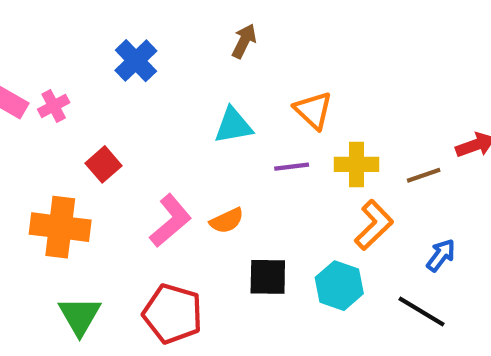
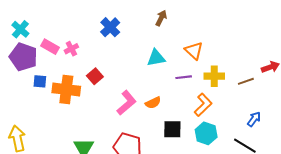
orange L-shape: (374, 225) -> (203, 105), moved
orange cross: (60, 227) -> (66, 89), moved

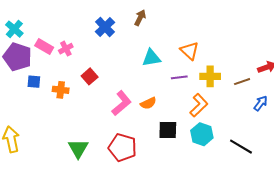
brown arrow: (161, 18) -> (140, 18), moved
orange cross: (66, 89) -> (61, 90), size x0.6
blue arrow: (254, 119) -> (261, 103), moved

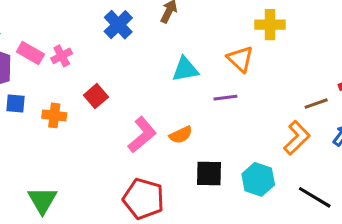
yellow cross: (210, 76) -> (270, 25), moved
orange L-shape: (199, 105) -> (297, 138), moved
green triangle: (78, 149) -> (42, 200), moved

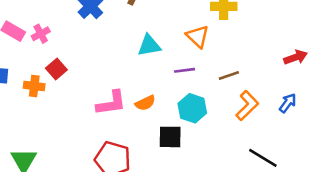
red square: (96, 96) -> (56, 69), moved
brown line: (316, 104) -> (229, 76), moved
pink L-shape: (142, 135) -> (111, 103), turned 32
cyan hexagon: (258, 179) -> (192, 108), moved

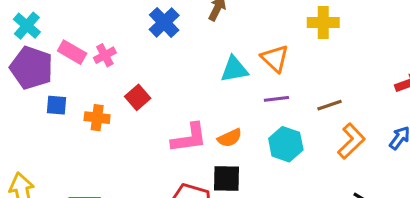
orange triangle: (198, 36) -> (275, 58), moved
red square: (56, 69) -> (138, 97), moved
black square: (170, 137) -> (227, 178), moved

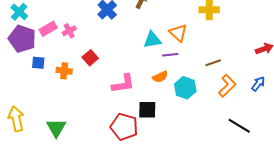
pink rectangle: (72, 52) -> (48, 29), turned -60
purple line: (276, 99) -> (170, 55), moved
orange semicircle: (230, 138) -> (160, 77), moved

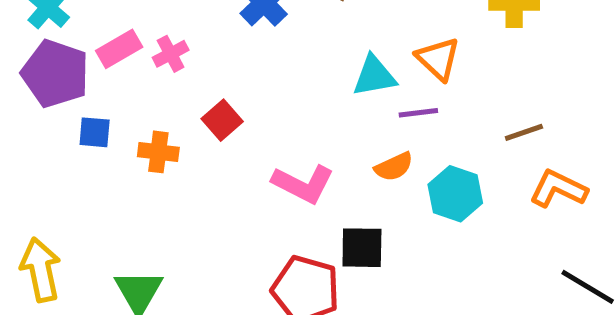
pink L-shape: (123, 84) -> (303, 184), turned 35
orange L-shape: (227, 86) -> (558, 189), turned -110

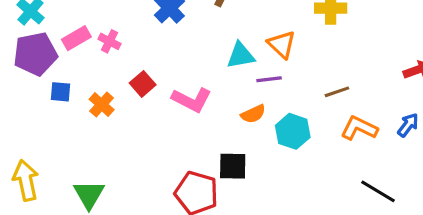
pink cross: (171, 54) -> (109, 41), turned -35
purple pentagon: (55, 73) -> (35, 54), turned -30
orange cross: (158, 152) -> (102, 104), turned 35
pink L-shape: (303, 184) -> (192, 100), moved

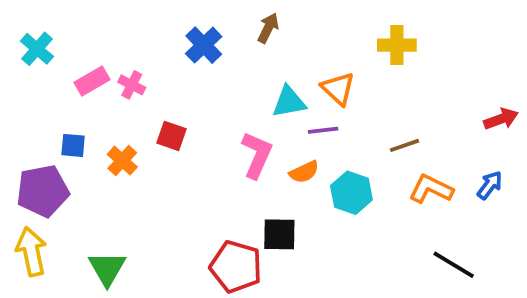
purple pentagon: (35, 54) -> (43, 191), moved
red square: (143, 84) -> (172, 136), turned -30
pink L-shape: (192, 100) -> (257, 155), moved, turned -93

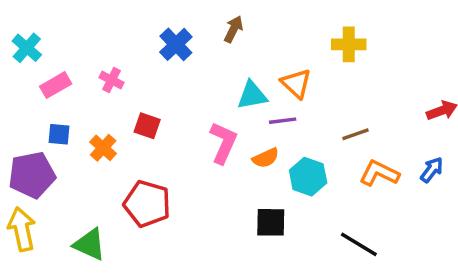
pink rectangle: (92, 81) -> (56, 85), moved
black square: (279, 234) -> (271, 222), moved
black line: (454, 265) -> (359, 244), moved
red pentagon: (236, 267) -> (147, 204), moved
green triangle: (107, 269) -> (90, 244), turned -36

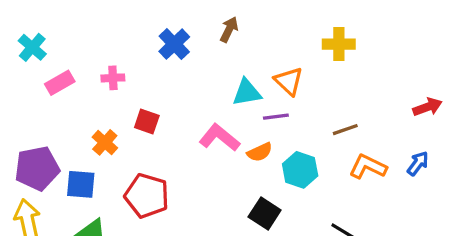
pink cross: (112, 80) -> (113, 78), turned -30
blue square: (59, 134) -> (81, 184), moved, size x1.4
pink L-shape: (223, 143) -> (219, 138), turned -75
black square: (271, 222) -> (265, 213), turned 32

